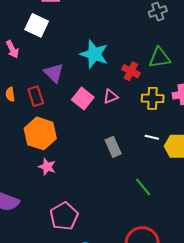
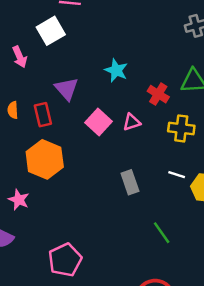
white square: (37, 25) -> (51, 31), turned 30
cyan star: (94, 54) -> (116, 70), size x0.7
pink star: (47, 167) -> (19, 200), moved

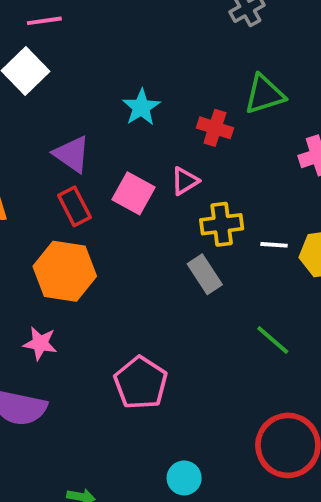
cyan star: (116, 70) -> (141, 107), turned 30
red rectangle: (43, 115) -> (74, 206), moved
yellow cross: (181, 128) -> (222, 224), moved
pink pentagon: (65, 260) -> (141, 383), moved

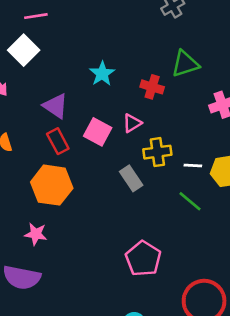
gray rectangle: (205, 274) -> (131, 178), moved
green line: (273, 340) -> (190, 201), moved
pink pentagon: (141, 383) -> (143, 259), moved

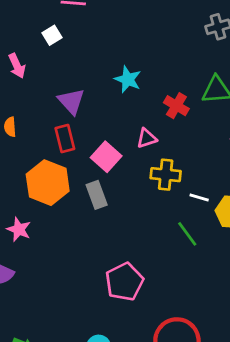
white square: (24, 50) -> (52, 35), size x0.6
cyan star: (102, 74) -> (128, 79), turned -30
pink square: (98, 132) -> (106, 157), moved
gray rectangle: (131, 178) -> (97, 195), moved

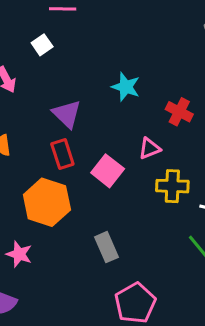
gray rectangle: (97, 195) -> (106, 247), moved

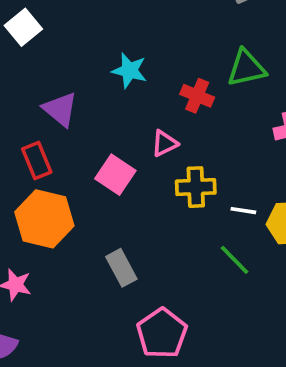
white square: (42, 45) -> (23, 27), size x1.4
red rectangle: (62, 154) -> (37, 160), moved

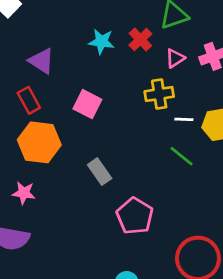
cyan star: (129, 71) -> (101, 42), moved
red cross: (197, 96) -> (140, 39), turned 30
pink triangle: (165, 143) -> (175, 58), moved
yellow cross: (196, 187) -> (159, 94), moved

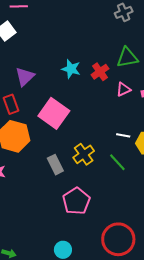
purple triangle: (42, 61) -> (25, 77), turned 35
yellow cross: (159, 94) -> (84, 154), moved, turned -35
pink square: (87, 104) -> (54, 113), size x1.4

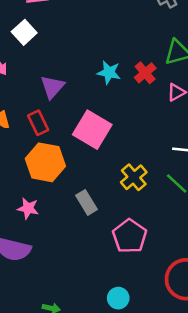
gray rectangle: (55, 165) -> (86, 202), moved

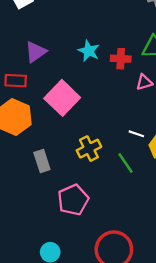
red cross: (145, 73) -> (121, 59), turned 30
red rectangle: (38, 123) -> (16, 81), turned -75

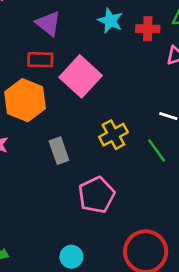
purple triangle: (36, 52) -> (48, 23), turned -45
red rectangle: (16, 81) -> (40, 60), moved

